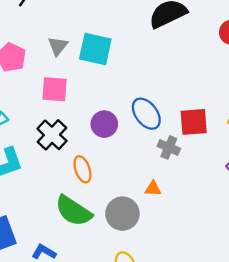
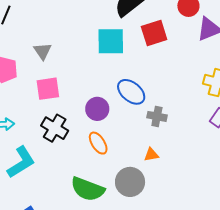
cyan square: (95, 49) -> (111, 41), moved
red square: (194, 122) -> (154, 33), moved
orange ellipse: (82, 169) -> (98, 143), moved

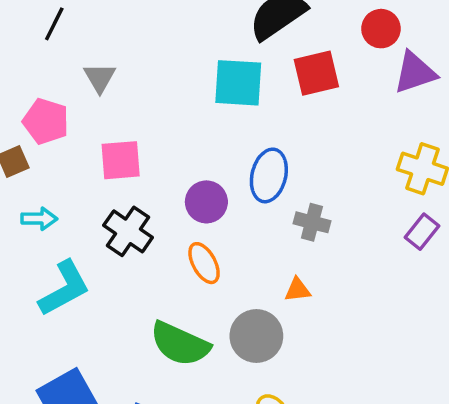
gray triangle: (42, 51) -> (100, 78), moved
blue ellipse: (131, 92) -> (269, 175), turned 60

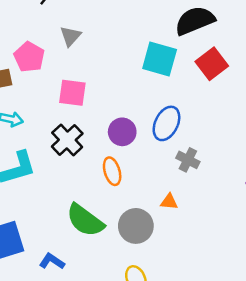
red square: (316, 73) -> (212, 64), turned -36

